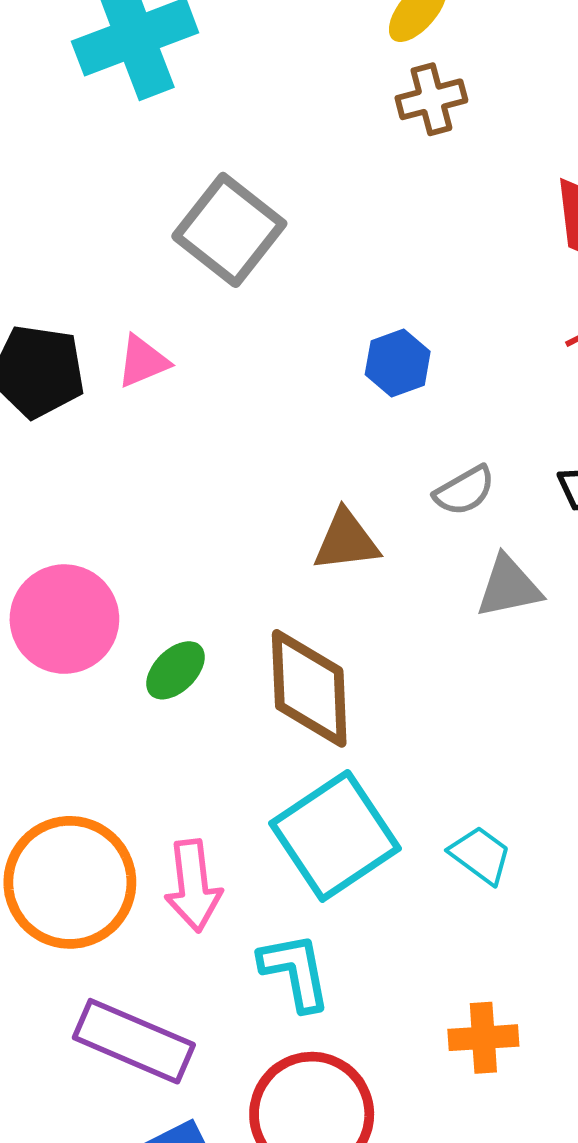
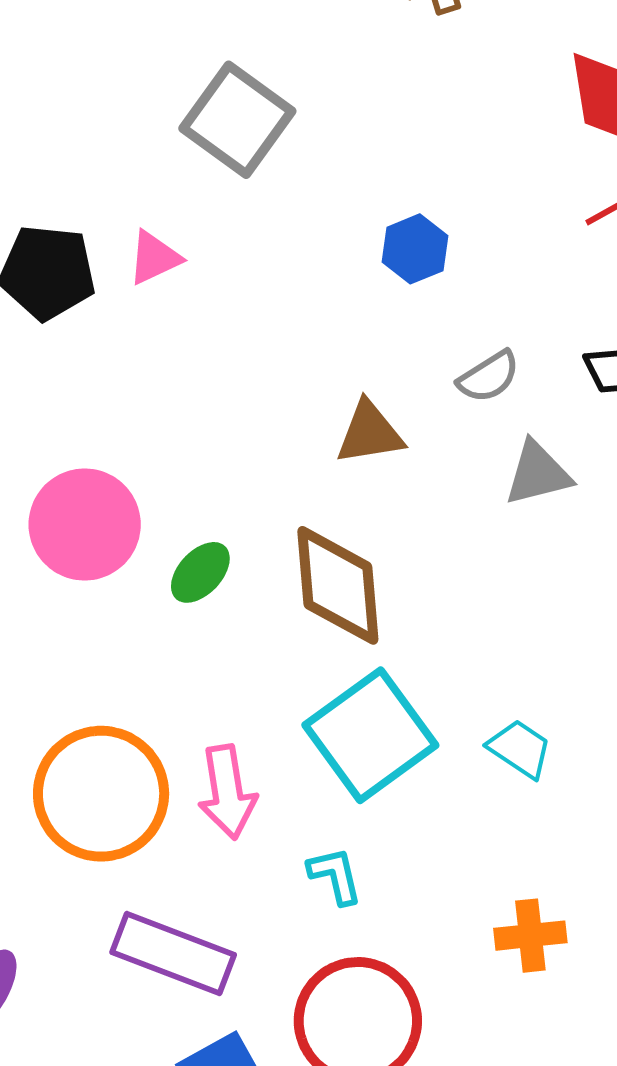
cyan L-shape: (295, 972) -> (335, 876), size x0.7

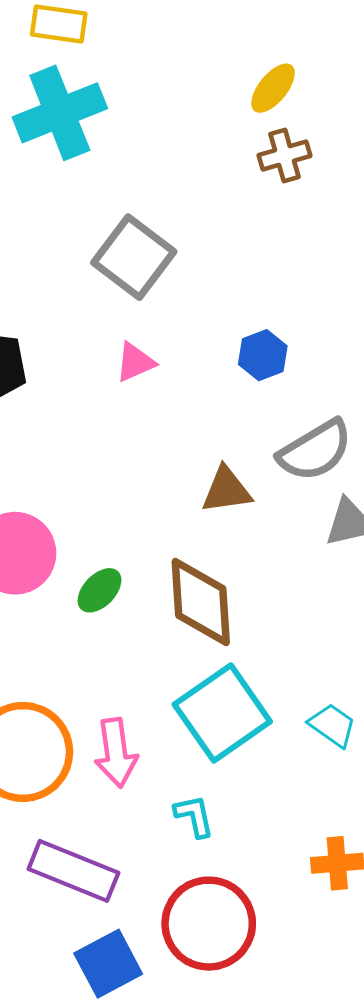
pink triangle: (154, 258) -> (135, 362), moved
gray semicircle: (489, 377) -> (315, 451), size x1.6

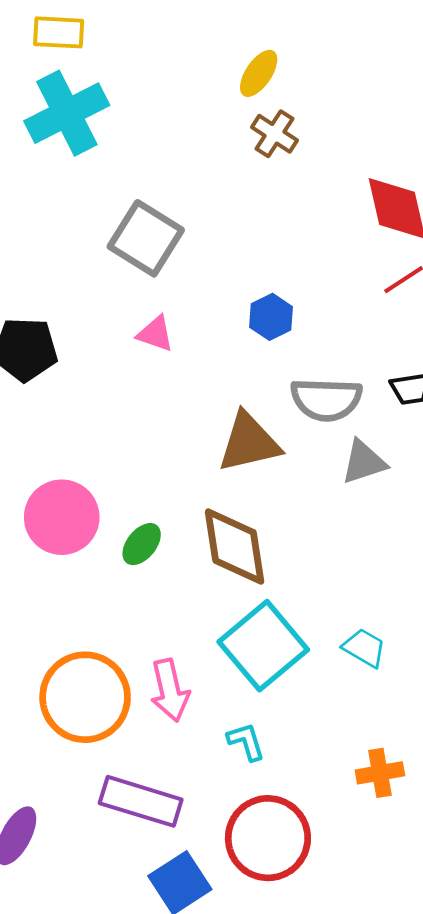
brown cross: (284, 155) -> (275, 134), turned -36
pink triangle: (135, 362) -> (155, 334), turned 48
gray semicircle: (315, 451) -> (326, 399), turned 38
brown triangle: (226, 490) -> (249, 443), size x1.4

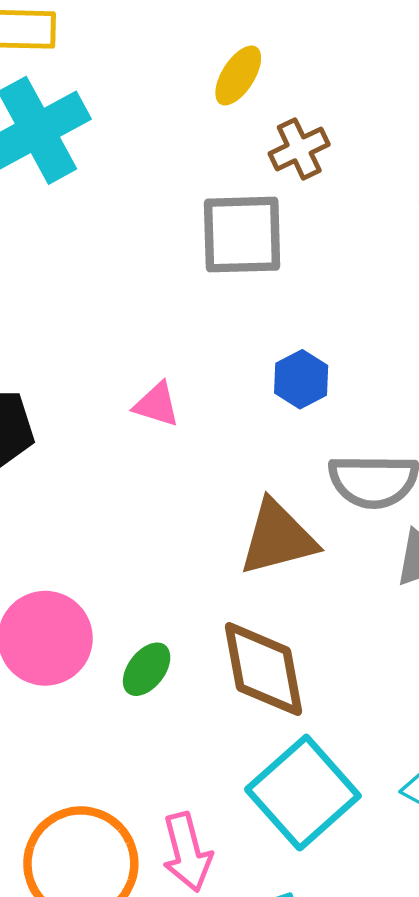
yellow ellipse: (259, 73) -> (238, 75), moved
brown cross: (275, 134) -> (299, 149), turned 33
gray square: (146, 238) -> (242, 235), moved, turned -32

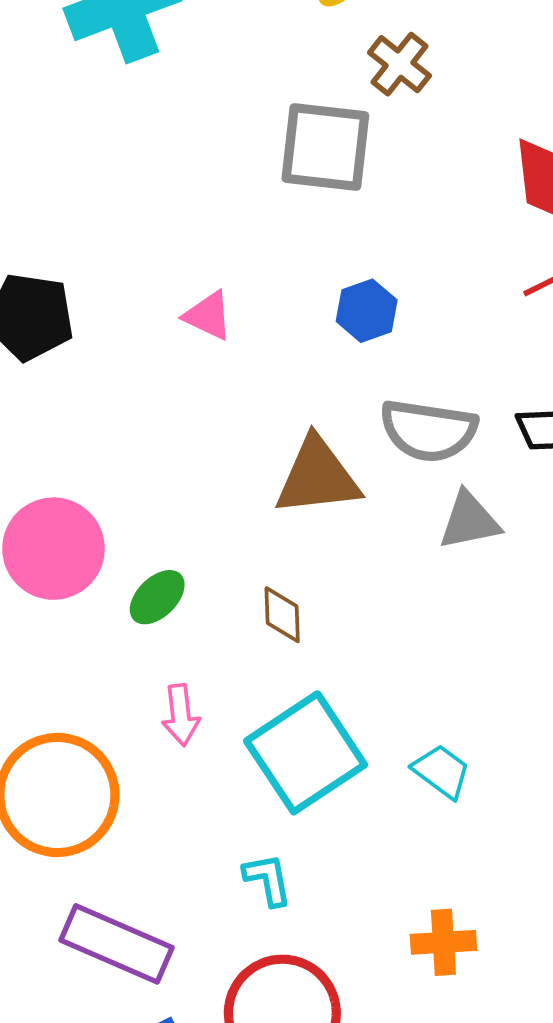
brown cross: (299, 149) -> (399, 64), turned -34
brown diamond: (263, 669) -> (282, 615), size x0.5
pink arrow: (187, 852) -> (181, 715), moved, size x0.7

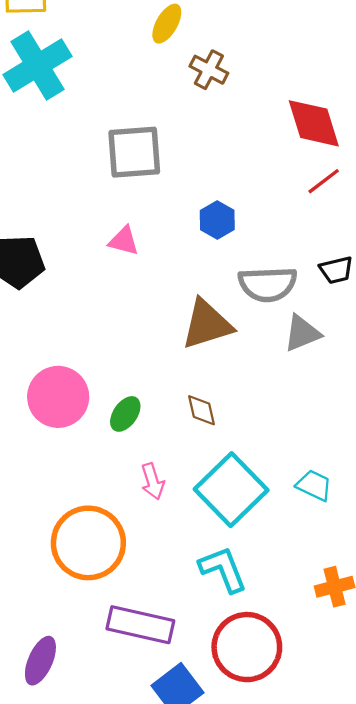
gray square: (325, 147) -> (134, 152), moved
cyan L-shape: (268, 880) -> (223, 569), size x1.5

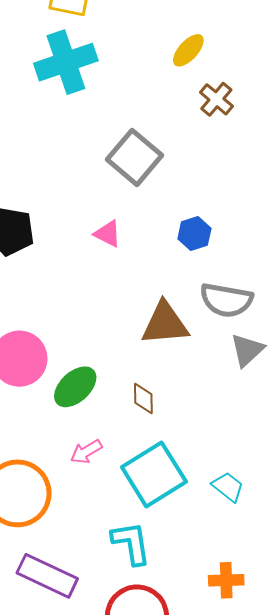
gray square: (134, 152) -> (134, 157), turned 32
gray triangle: (302, 333) -> (247, 350), turned -33
green ellipse: (125, 414) -> (75, 387), size x1.4
pink arrow: (153, 481) -> (86, 452), turned 64

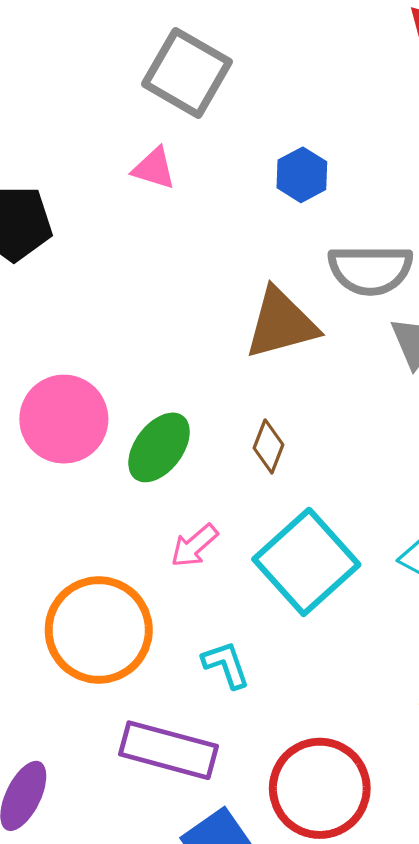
pink triangle: (108, 234) -> (154, 168), moved
brown diamond: (143, 398) -> (269, 446), turned 32
cyan L-shape: (131, 543) -> (226, 665), moved, size x0.7

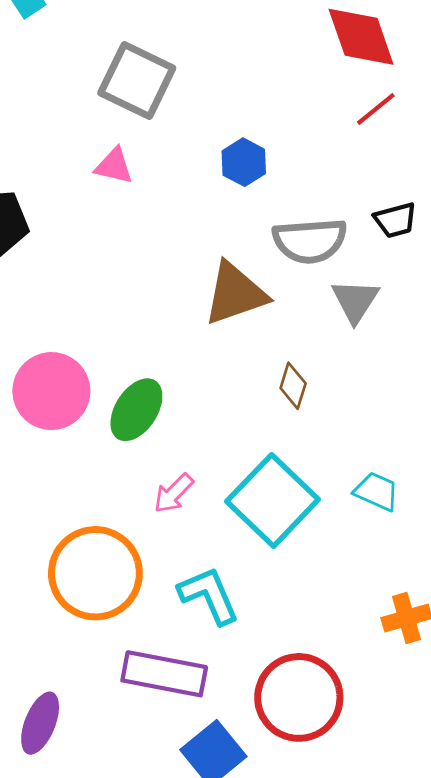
brown diamond: (269, 446) -> (293, 386), moved
cyan L-shape: (226, 665) -> (209, 595), size x1.4

